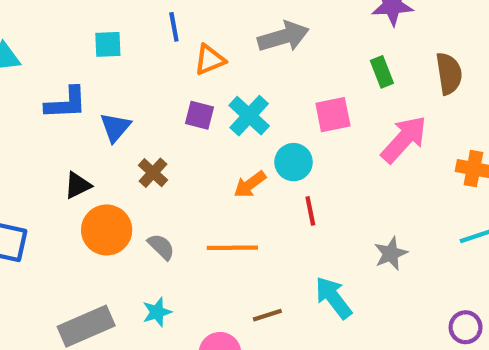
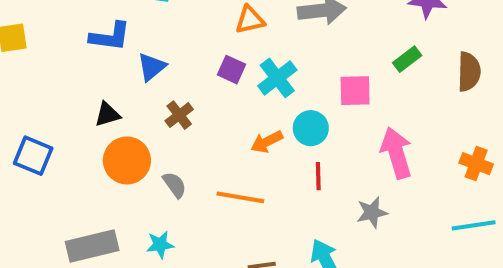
green rectangle: (382, 72) -> (407, 59), turned 64
pink arrow: (404, 139) -> (396, 153), moved, turned -69
gray star: (391, 254) -> (372, 213), moved

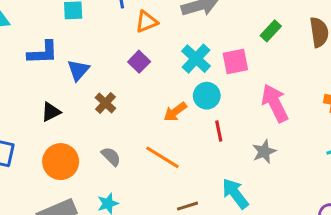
purple square: (231, 70) -> (139, 62), turned 30
cyan cross: (277, 78) -> (196, 59), moved
orange circle: (127, 160) -> (61, 162), moved
orange line: (240, 197) -> (162, 157), turned 32

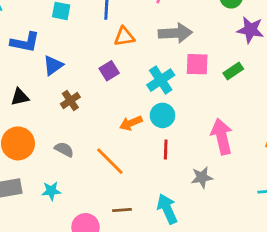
pink square: (235, 61) -> (197, 64), moved
gray semicircle: (111, 156) -> (64, 149), turned -30

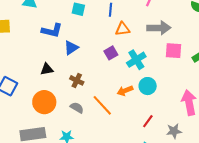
cyan cross: (161, 80) -> (136, 60), moved
brown cross: (70, 101) -> (77, 80), moved, turned -32
red line: (166, 150) -> (148, 121), moved, turned 32
orange line: (110, 161) -> (102, 105), moved

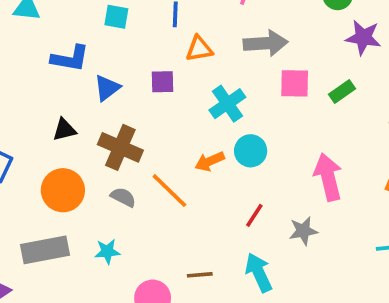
purple square: (111, 53) -> (162, 82), moved, turned 32
brown cross: (77, 80) -> (120, 147), size x1.6

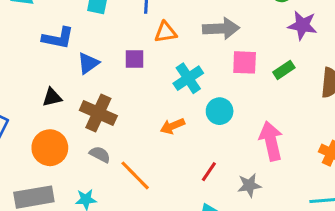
cyan circle: (251, 151) -> (220, 111), moved
orange line: (169, 191) -> (135, 175), moved

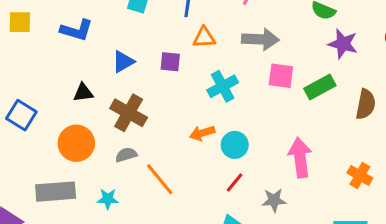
blue L-shape: (58, 38) -> (77, 30), moved
green rectangle: (284, 70) -> (320, 87), size x1.4
cyan circle: (220, 111) -> (235, 145), moved
gray semicircle: (100, 154) -> (126, 155), turned -50

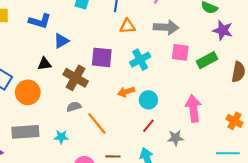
blue triangle: (123, 62) -> (61, 41), moved
purple square: (170, 62) -> (102, 57), moved, size x1.5
orange circle: (76, 143) -> (28, 92), moved

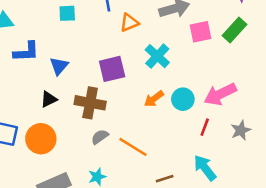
pink arrow: (193, 109) -> (220, 94), moved, turned -90
red line: (148, 126) -> (205, 127), moved
gray star: (175, 138) -> (241, 130), moved

